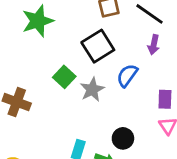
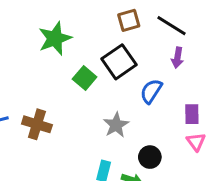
green square: (64, 77) -> (85, 78), moved
gray star: (92, 89) -> (116, 125), moved

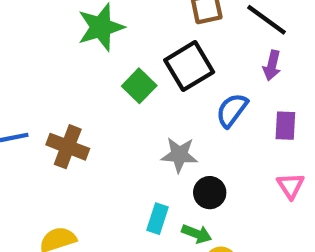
purple rectangle: (192, 114) -> (285, 126), moved
gray star: (116, 125) -> (179, 155), turned 30
black circle: (150, 157) -> (210, 193), moved

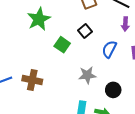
black square: (189, 66) -> (85, 31), size x0.6
black circle: (210, 193) -> (113, 90), moved

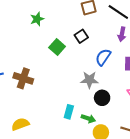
green star: (39, 19) -> (37, 19), size x0.6
gray star: (87, 75) -> (89, 80), moved

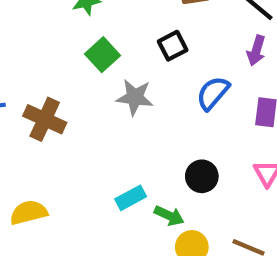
green square: (57, 47) -> (103, 55), moved
gray star: (89, 80) -> (135, 97), moved
cyan rectangle: (69, 112) -> (131, 198), turned 40

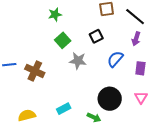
black circle: (202, 176) -> (110, 99), size x1.5
cyan rectangle: (131, 198) -> (64, 109), moved

